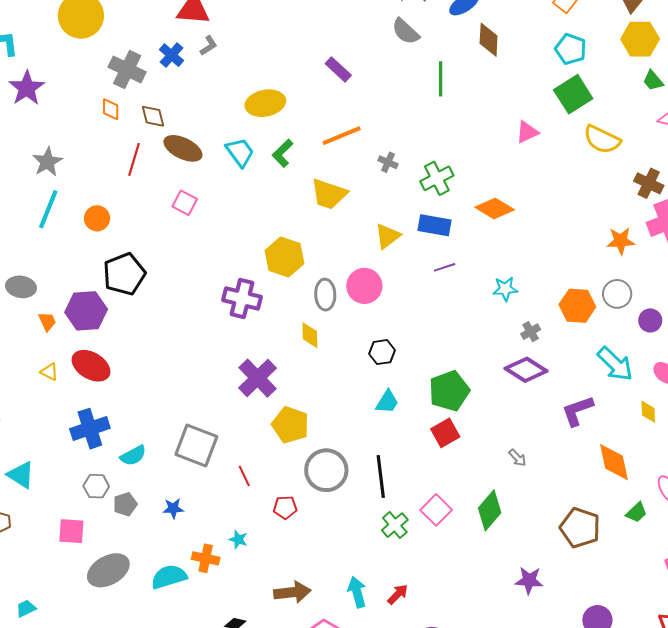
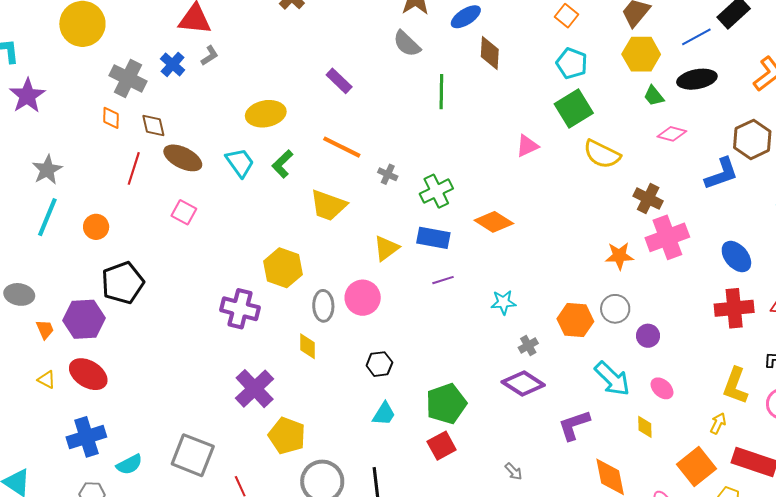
orange line: (342, 136) -> (342, 147), turned 48

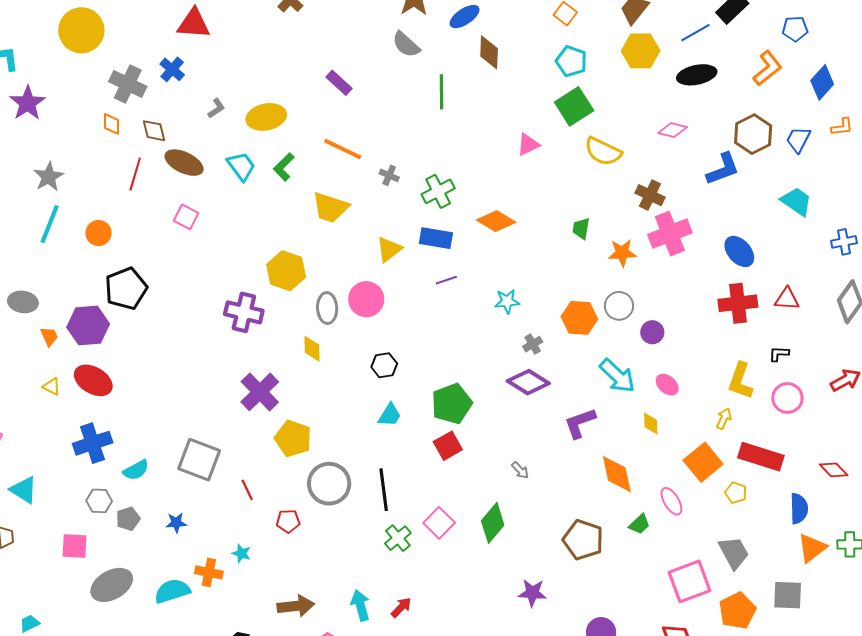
gray L-shape: (210, 56) -> (216, 108), moved
green trapezoid: (654, 96) -> (581, 229), moved, turned 50

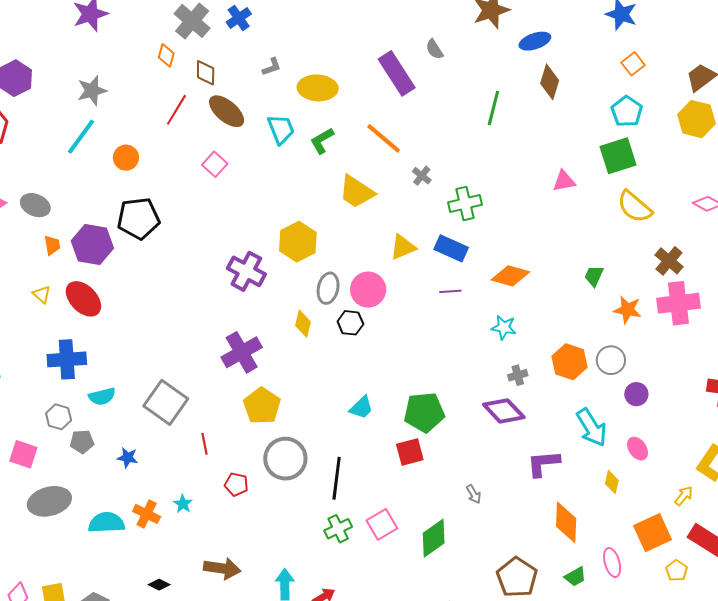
gray semicircle: (406, 44) -> (434, 49), moved, size x0.7
purple rectangle: (339, 83) -> (397, 73), size x1.6
orange diamond: (496, 221) -> (510, 276), moved, turned -30
black hexagon: (384, 365) -> (350, 323), moved

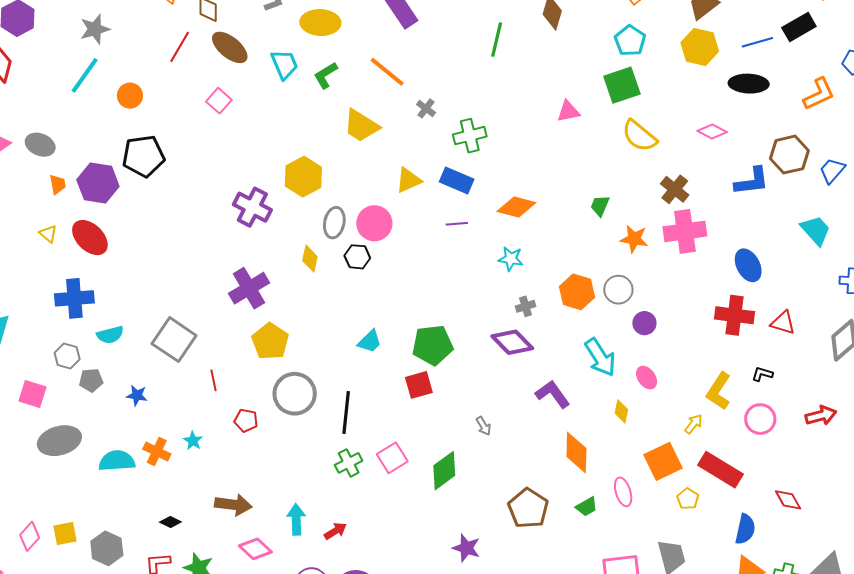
purple L-shape: (543, 463) -> (553, 394), turned 60

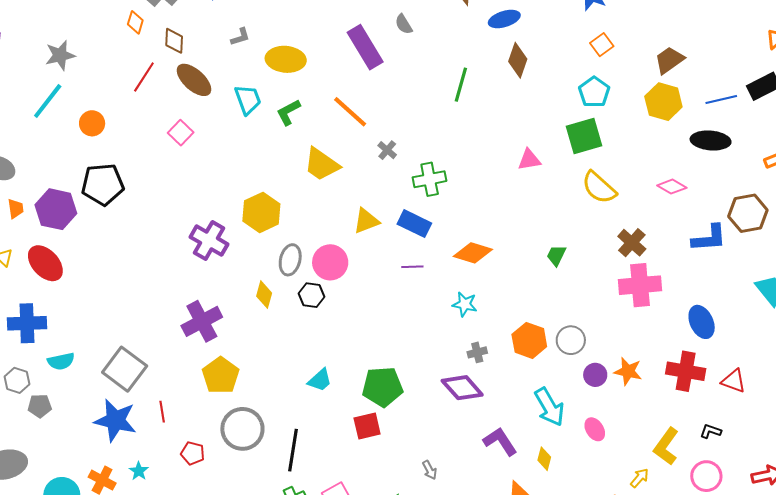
orange star: (634, 239) -> (628, 371), moved
blue star: (137, 395) -> (115, 420), moved, size x2.0
yellow diamond: (621, 411) -> (544, 459), moved

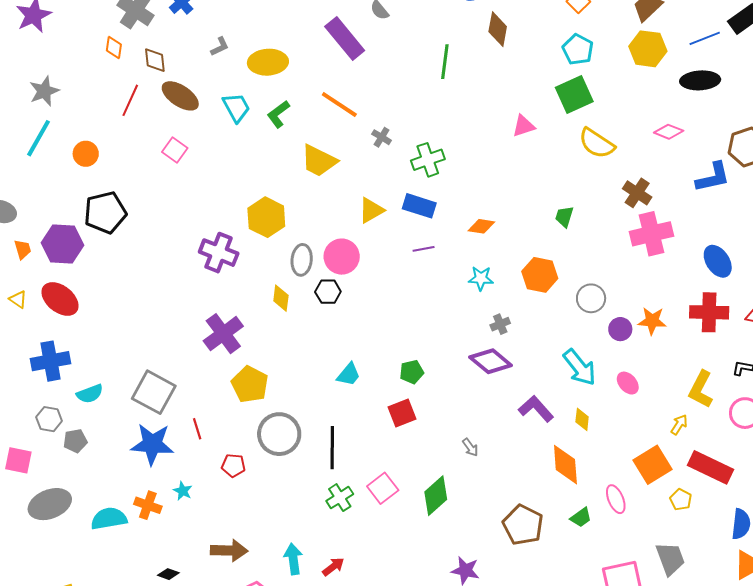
orange diamond: (473, 253) -> (481, 226), size x0.7
orange hexagon: (529, 340) -> (540, 275), moved
green pentagon: (383, 387) -> (412, 372), size x0.6

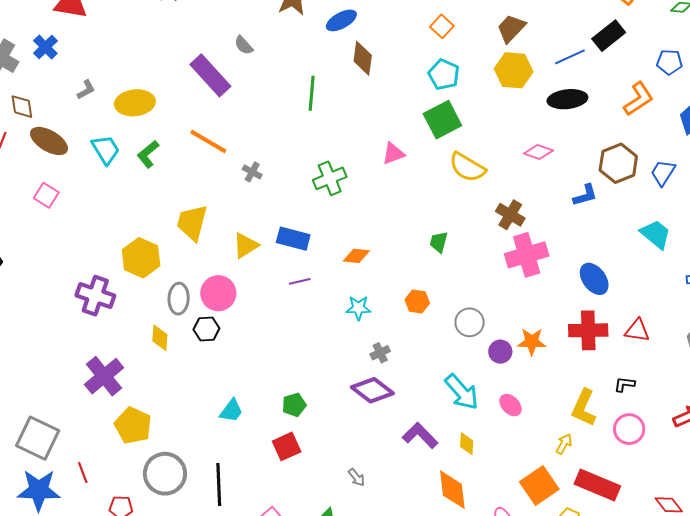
green cross: (428, 160) -> (330, 178), moved
yellow trapezoid: (319, 161) -> (192, 223), moved, turned 81
blue L-shape: (713, 177) -> (585, 195), size x0.7
orange hexagon: (540, 275) -> (417, 301), size x0.7

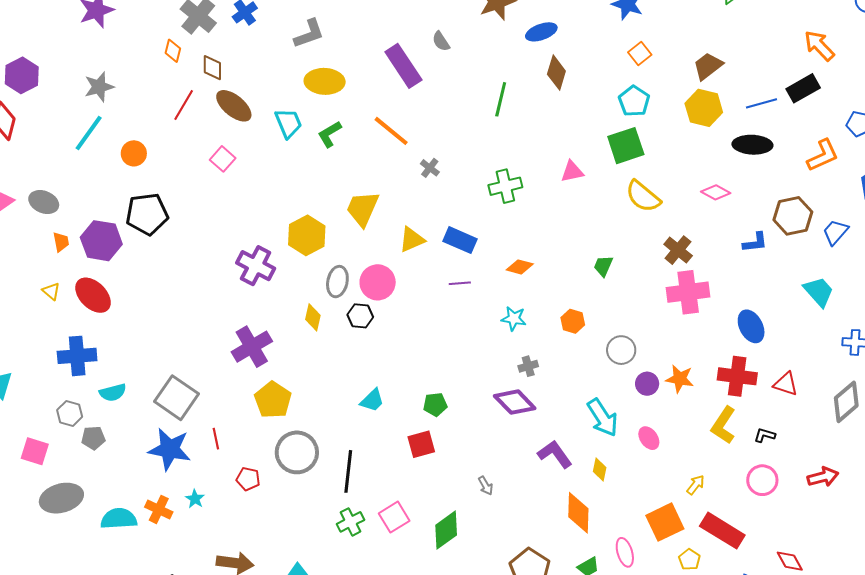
gray L-shape: (86, 90) -> (309, 34), moved, size x1.6
yellow L-shape: (584, 408) -> (723, 425), moved

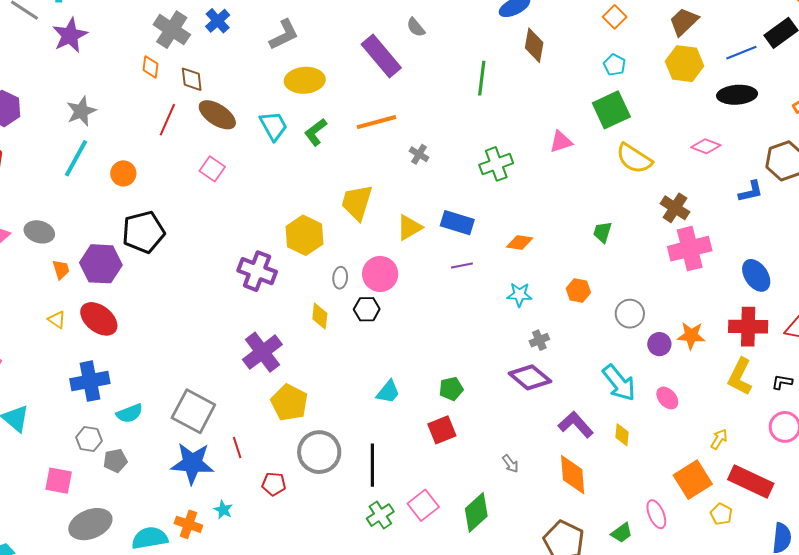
cyan pentagon: (634, 101) -> (614, 65), size x0.7
orange line: (391, 131) -> (376, 122), turned -48
gray ellipse: (337, 282) -> (340, 278), size x0.7
orange diamond: (578, 513) -> (573, 475), moved

